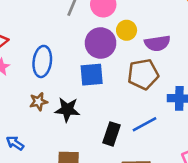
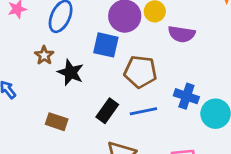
brown pentagon: (143, 74) -> (140, 72), moved
brown star: (38, 102) -> (44, 55), turned 30

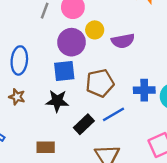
black star: (71, 72) -> (57, 101), moved
black rectangle: (107, 111) -> (84, 124), turned 30

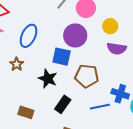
yellow circle: (95, 30) -> (110, 26), moved
blue line: (113, 114) -> (100, 107), moved
black rectangle: (84, 124) -> (63, 104), turned -30

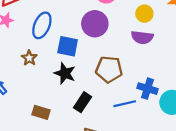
yellow circle: (110, 26) -> (144, 14), moved
blue square: (62, 57) -> (68, 46), moved

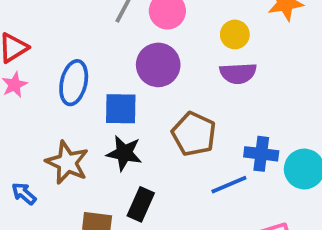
brown star: (29, 58) -> (67, 162), moved, size x1.6
brown pentagon: (109, 69) -> (194, 134), turned 30
black rectangle: (83, 102) -> (141, 204), moved

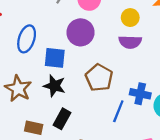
blue line: (229, 185) -> (118, 111), turned -50

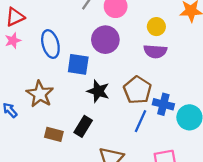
blue ellipse: (27, 39) -> (50, 44), turned -36
brown pentagon: (99, 78) -> (137, 90), moved
black star: (54, 86) -> (98, 91), moved

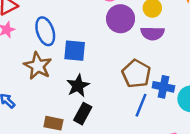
purple circle: (105, 40) -> (121, 19), moved
black star: (98, 91) -> (78, 86), moved, turned 30
brown star: (40, 94) -> (38, 66), moved

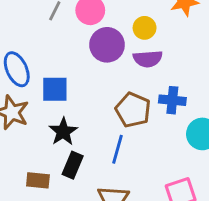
blue cross: (163, 87) -> (172, 100), moved
blue line: (141, 105) -> (117, 149), moved

